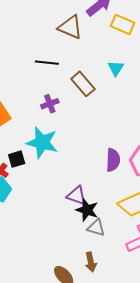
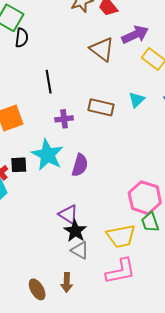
black line: (47, 63) -> (49, 82), moved, turned 60
brown rectangle: (83, 84) -> (101, 107), turned -50
purple semicircle: (113, 160) -> (80, 165), moved

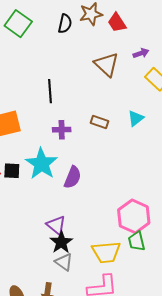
purple arrow: (135, 35) -> (141, 53), size x0.6
black semicircle: (22, 38) -> (65, 24), moved
brown rectangle: (101, 107) -> (99, 122), size x0.7

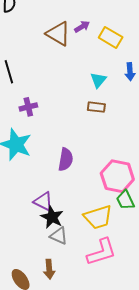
purple arrow: (141, 53) -> (82, 27), moved
brown rectangle: (99, 122) -> (96, 107), moved
purple semicircle: (73, 177) -> (66, 159), moved

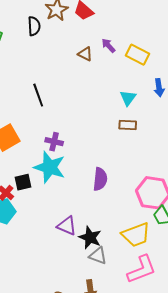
purple arrow: (82, 27) -> (108, 46), turned -98
brown triangle: (58, 34) -> (85, 54), size x0.6
purple cross: (28, 107) -> (54, 142), moved, turned 30
purple triangle: (43, 201) -> (67, 226), moved

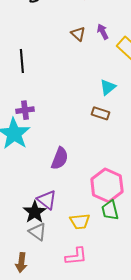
purple cross: (54, 142) -> (25, 110), turned -36
purple triangle: (67, 226) -> (47, 200), moved
yellow trapezoid: (136, 235) -> (80, 221), size x0.7
pink L-shape: (142, 269) -> (76, 256), size x0.7

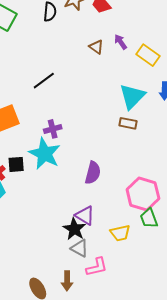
black line: (22, 61) -> (44, 81), turned 65
cyan triangle: (108, 87) -> (132, 96), size x1.6
pink L-shape: (76, 256) -> (97, 267), moved

